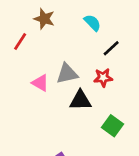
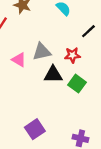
black line: (111, 48) -> (88, 31), moved
green square: (113, 126) -> (77, 84), moved

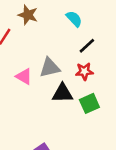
black line: (88, 31) -> (87, 46), moved
green square: (77, 84) -> (89, 103), turned 30

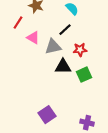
black line: (87, 46) -> (65, 30), moved
pink triangle: (24, 76) -> (33, 38), moved

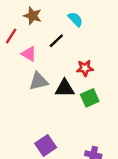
black line: (65, 30) -> (56, 41), moved
gray triangle: (53, 47) -> (38, 81), moved

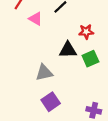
gray triangle: (38, 81) -> (44, 73), moved

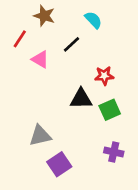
gray triangle: (44, 73) -> (40, 136), moved
purple cross: (94, 110) -> (114, 152), moved

